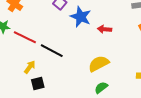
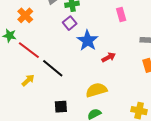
red arrow: (104, 29) -> (109, 57), turned 136
black square: (38, 84) -> (61, 107), moved

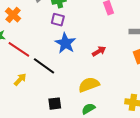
purple square: (70, 23) -> (58, 20), turned -32
blue star: (88, 40) -> (65, 43), moved

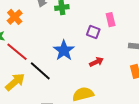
purple square: (58, 20) -> (93, 32), moved
yellow arrow: (20, 79) -> (15, 82), size x1.5

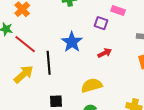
pink rectangle: (111, 20) -> (118, 10), turned -56
black line: (40, 71) -> (49, 63), turned 45

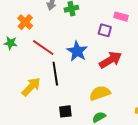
red line: (25, 44) -> (43, 48), moved
red arrow: (105, 53) -> (111, 60), size x1.6

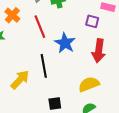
red line: (43, 48) -> (40, 27), moved, turned 35
red arrow: (111, 60) -> (99, 51), turned 130

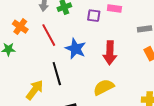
purple square: (92, 21) -> (94, 16), moved

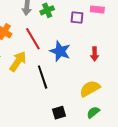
red arrow: (110, 53) -> (95, 54), size x0.6
yellow arrow: (35, 90) -> (18, 61), moved

